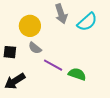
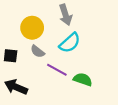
cyan semicircle: (87, 22) -> (70, 43), moved
black arrow: (15, 81) -> (16, 87), turned 55

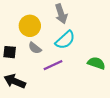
purple line: (57, 70) -> (53, 65), turned -54
green semicircle: (83, 79) -> (96, 63), moved

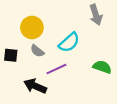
gray arrow: (61, 14) -> (96, 15), moved
black arrow: (15, 81) -> (35, 86), moved

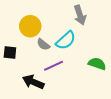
gray arrow: (96, 15) -> (80, 15), moved
gray semicircle: (37, 51) -> (43, 44), moved

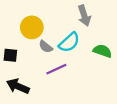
green semicircle: (97, 64) -> (102, 51), moved
black arrow: (33, 82) -> (18, 86), moved

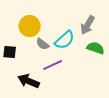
gray arrow: (84, 16) -> (88, 25), moved, turned 48
black arrow: (18, 86) -> (29, 81), moved

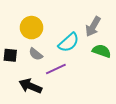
gray semicircle: (43, 44) -> (36, 54), moved

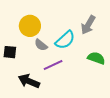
green semicircle: (102, 51) -> (96, 58), moved
gray semicircle: (36, 54) -> (41, 45), moved

